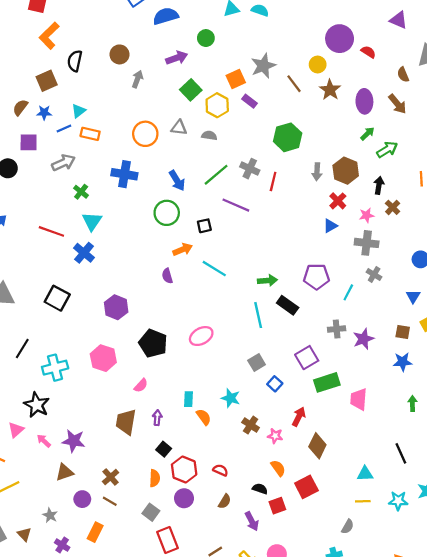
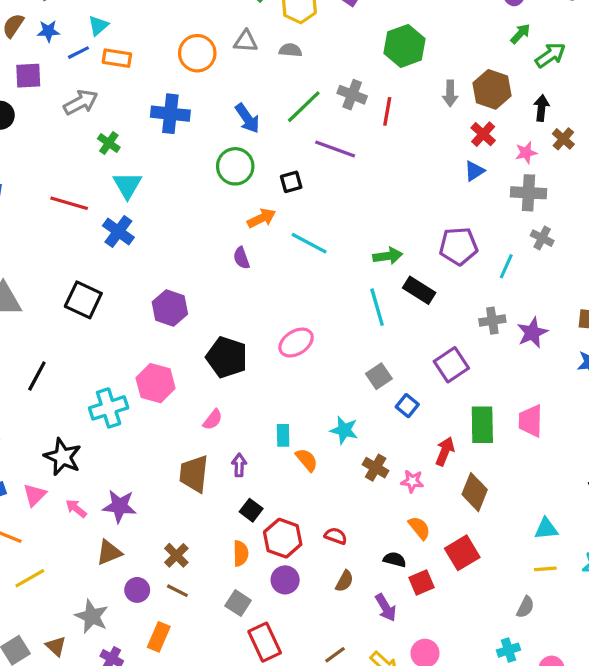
cyan cross: (55, 368) -> (109, 408), moved
green rectangle: (327, 382) -> (482, 425), moved, turned -70
gray star: (50, 515) -> (92, 616), size x1.5

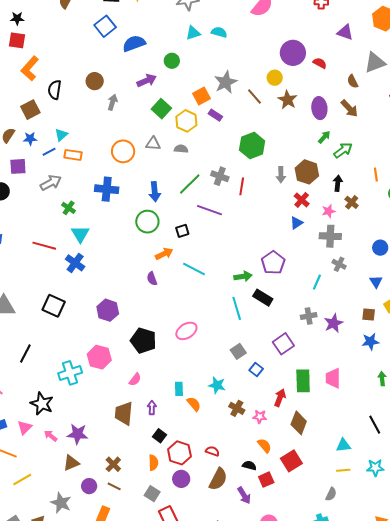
blue arrow: (247, 118) -> (155, 192), turned 30
purple pentagon: (458, 246) -> (273, 263), moved, turned -30
brown semicircle: (344, 581) -> (218, 479), size x1.6

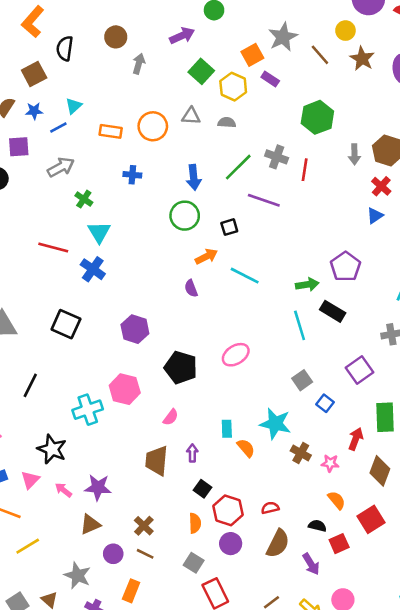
orange rectangle: (73, 155) -> (111, 131), moved
blue cross: (107, 189) -> (132, 175), size x0.6
cyan star: (217, 385) -> (275, 424), size x1.4
red semicircle: (212, 451) -> (270, 508), turned -32

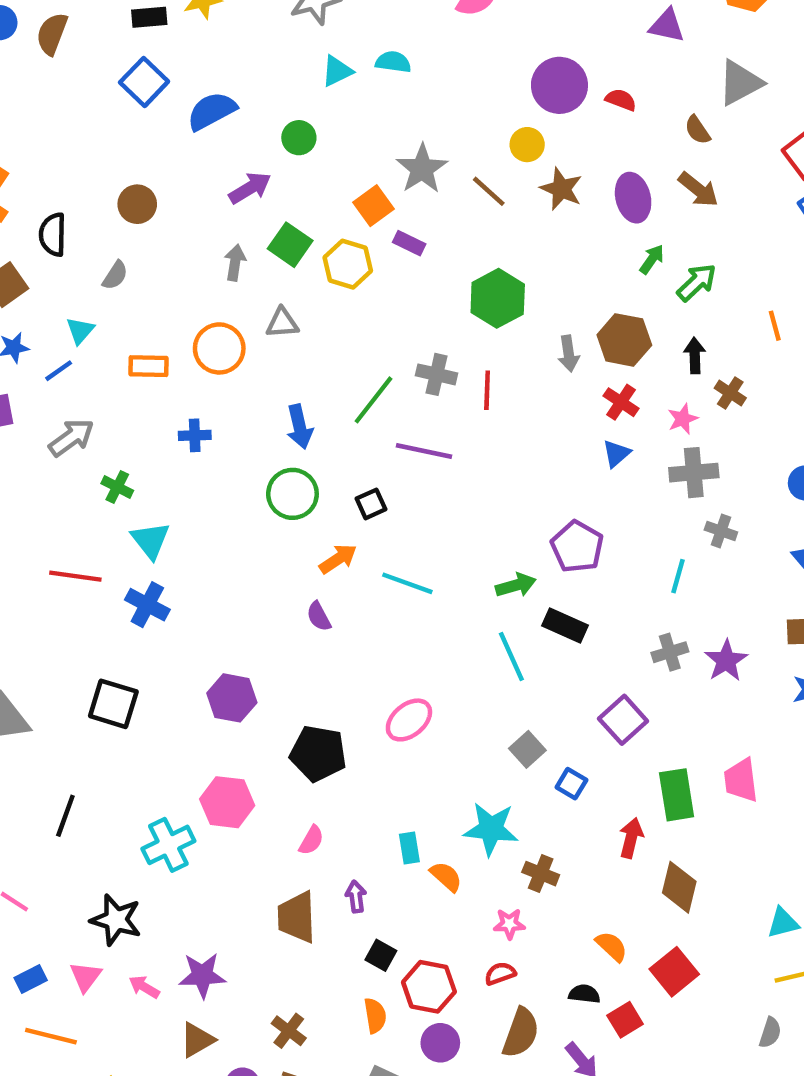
gray arrow: (139, 64) -> (235, 263), moved
gray semicircle: (227, 122) -> (115, 275), moved, turned 126
pink star: (330, 463) -> (509, 924), moved

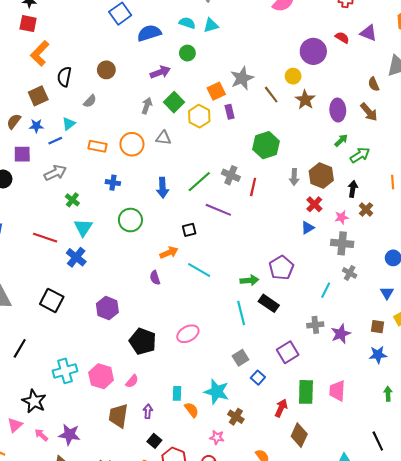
cyan semicircle: (393, 62) -> (187, 23), moved
red semicircle: (621, 100) -> (342, 38), moved
purple rectangle: (409, 243) -> (230, 112), turned 40
green circle: (292, 494) -> (130, 220), moved
pink hexagon: (227, 802) -> (101, 376), moved

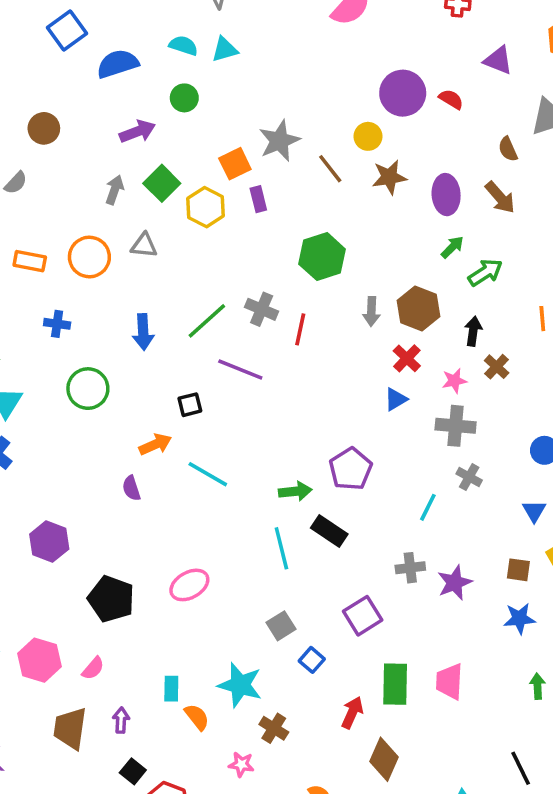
red semicircle: (342, 38) -> (451, 99), moved
brown star: (305, 100) -> (389, 177), turned 30

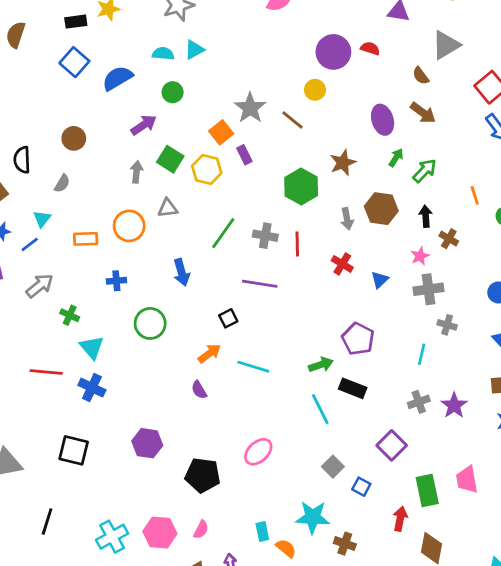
brown star: (389, 177) -> (343, 163), moved
green line: (207, 321) -> (223, 233), moved
red cross: (407, 358) -> (342, 264), moved

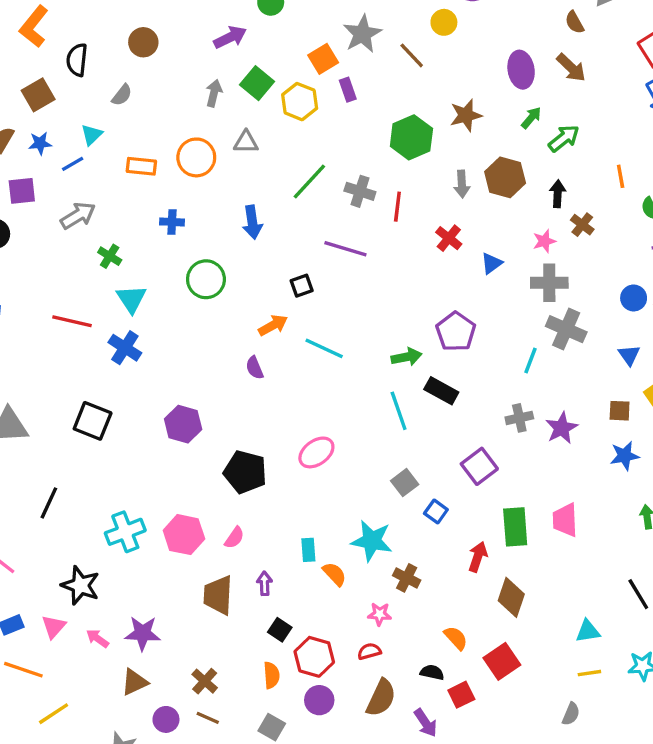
gray cross: (447, 325) -> (566, 329), size x1.6

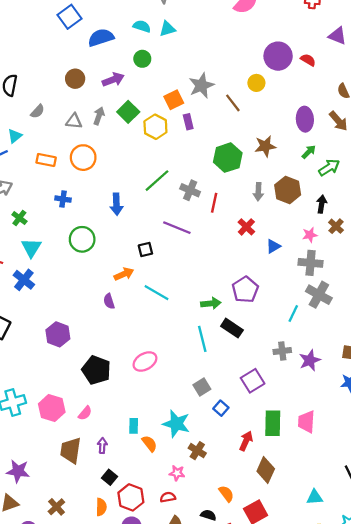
brown circle: (143, 42) -> (75, 79), moved
gray triangle: (246, 142) -> (74, 121), moved

